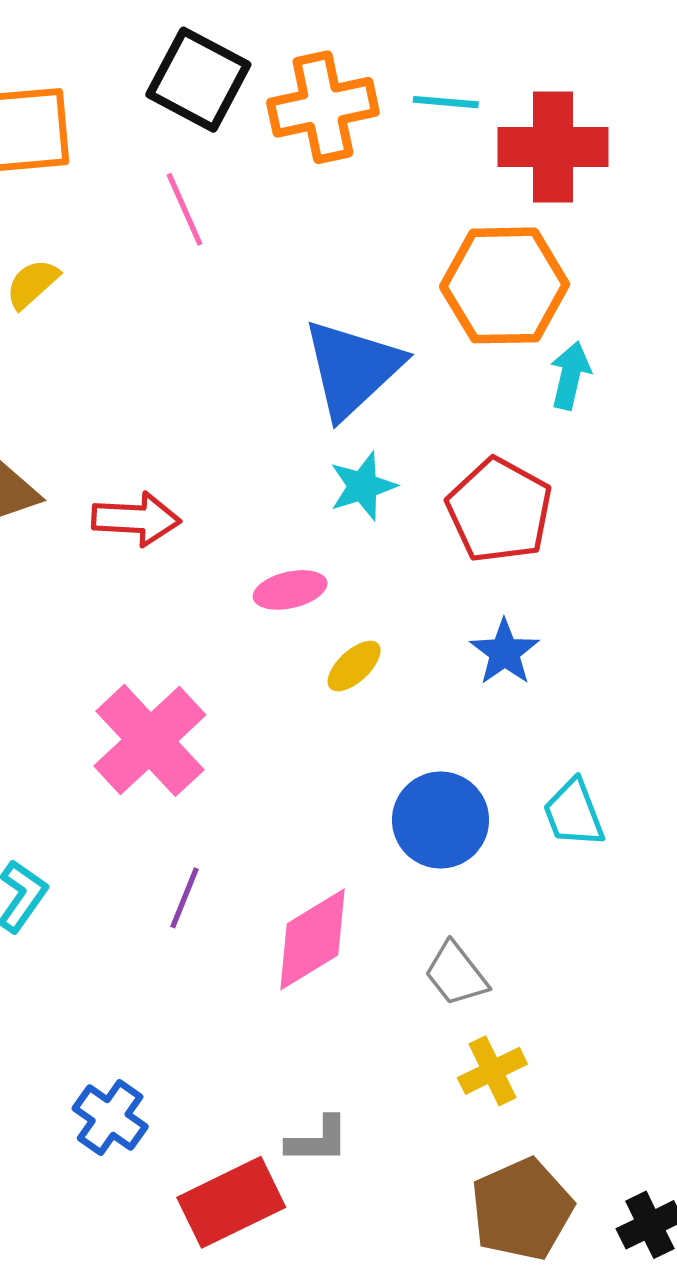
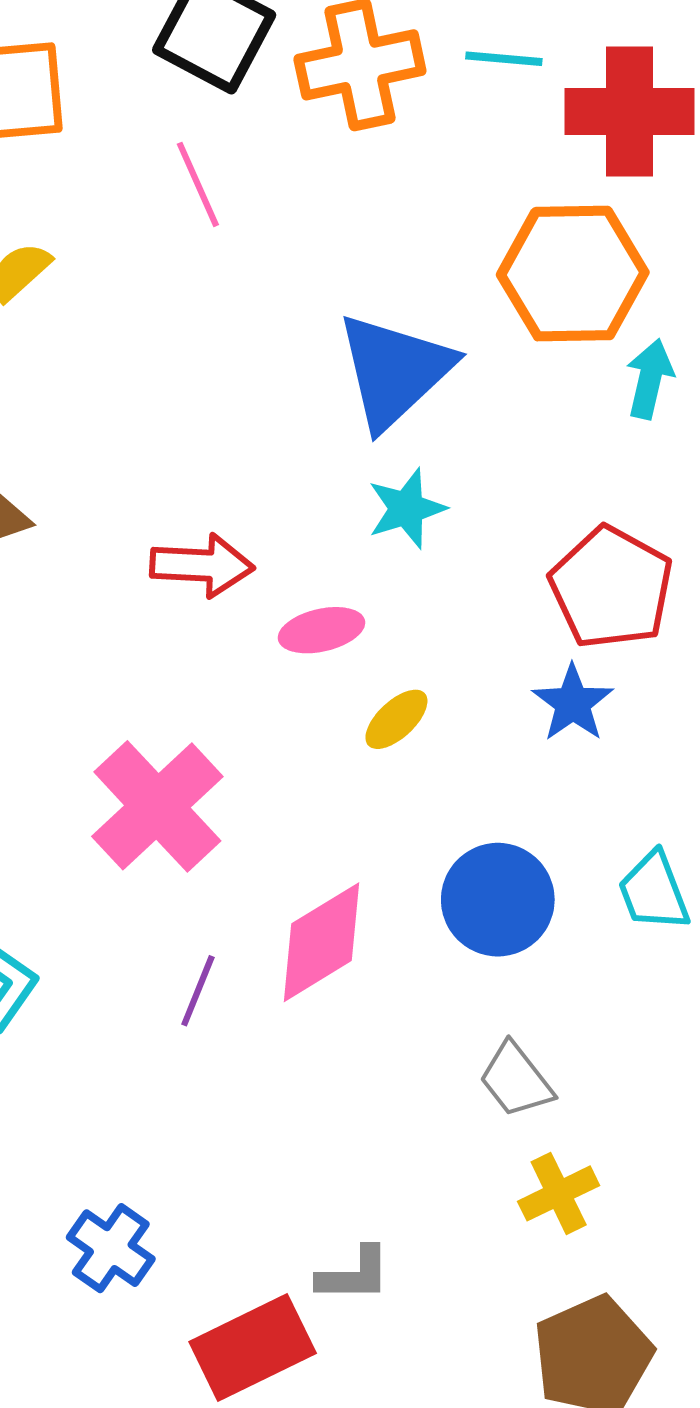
red pentagon: (499, 510) -> (611, 588), moved
red arrow: (136, 519) -> (202, 565), moved
pink diamond: (313, 939) -> (321, 942), moved

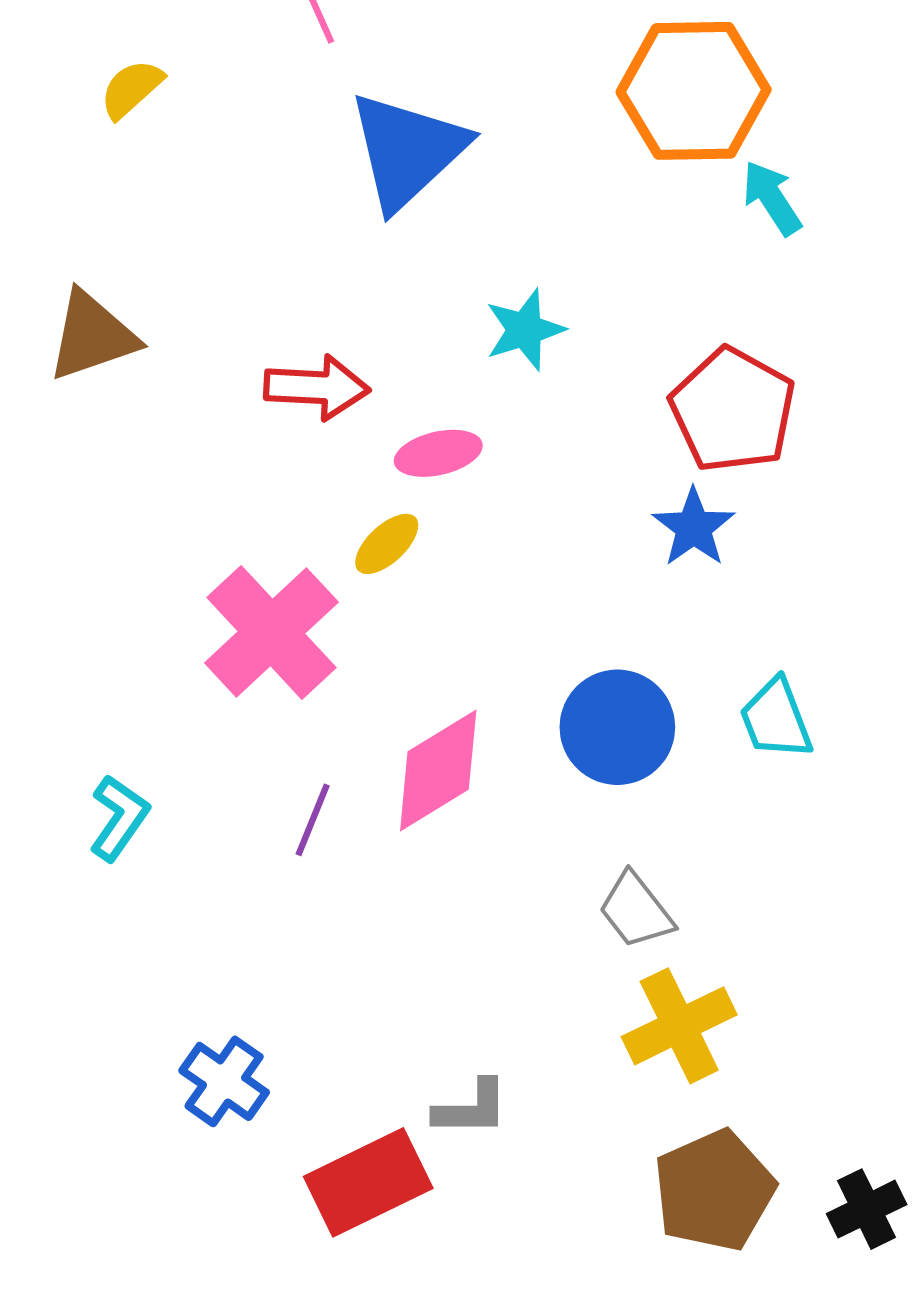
blue triangle: (394, 371) -> (407, 151), moved
cyan arrow: (650, 379) -> (772, 198), turned -46
yellow ellipse: (396, 719) -> (387, 544), moved
yellow cross: (559, 1193) -> (679, 1026), size x1.4

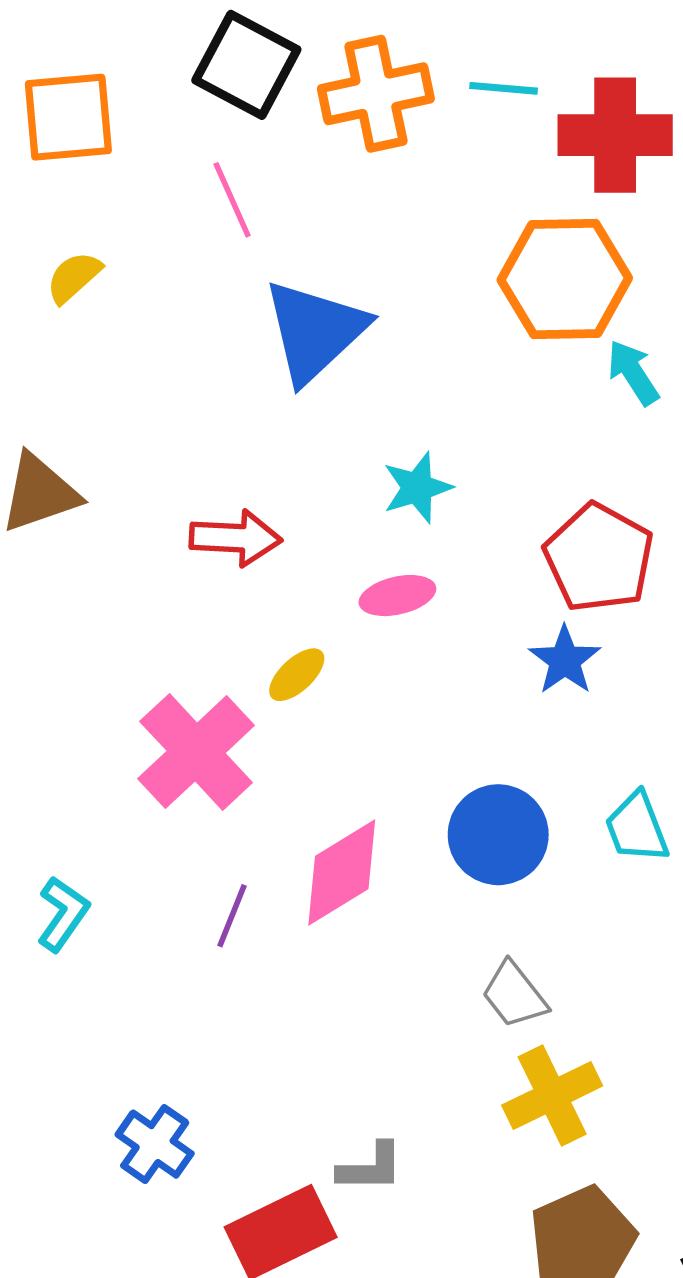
pink ellipse: (438, 453) -> (397, 596), moved

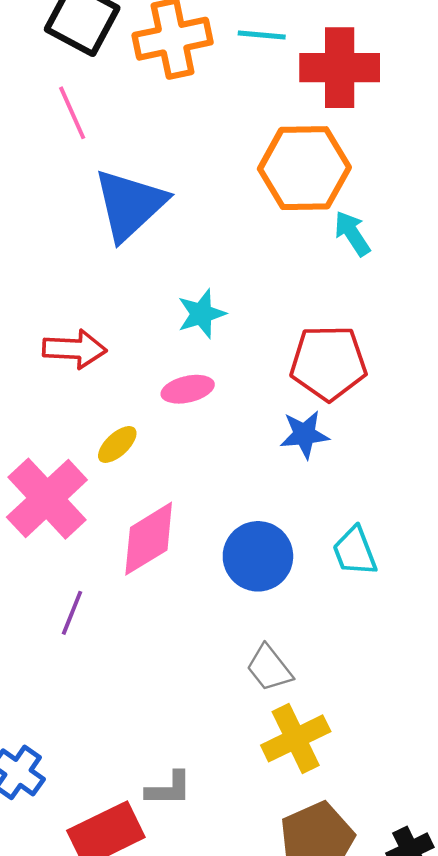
red pentagon: (599, 558) -> (328, 363), turned -30
blue star: (565, 660) -> (304, 434), turned 30
pink diamond: (342, 872) -> (149, 539), moved

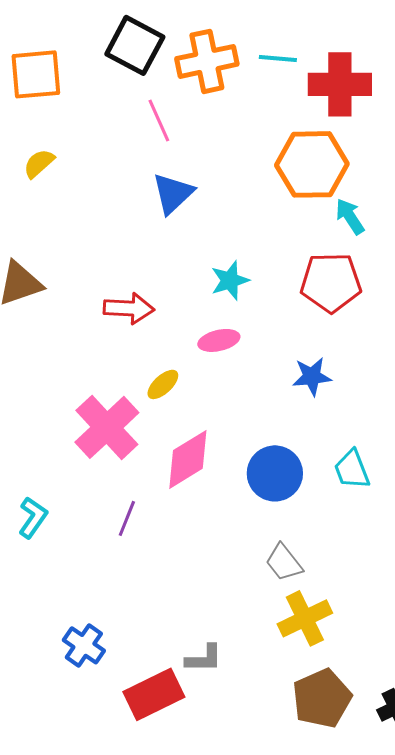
pink line: (72, 113) -> (159, 120), moved
blue triangle: (130, 205) -> (173, 193), size x0.7
red pentagon: (328, 363) -> (331, 282), moved

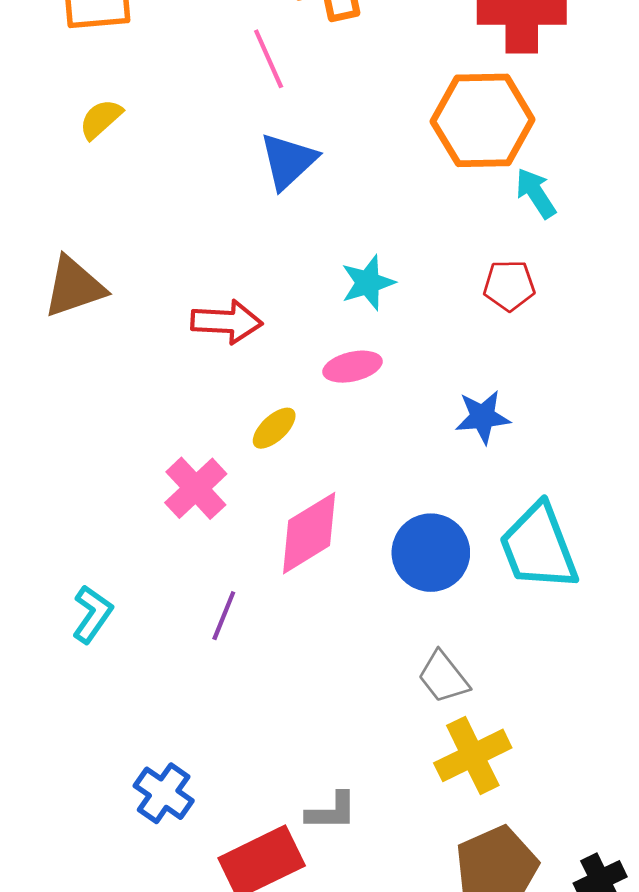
red pentagon: (331, 282) -> (509, 285), size x0.6
pink cross: (107, 427) -> (196, 488), size x0.7
cyan trapezoid: (352, 469) -> (539, 547), size x1.6

